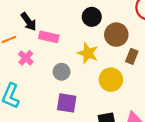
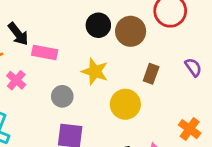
brown circle: (116, 35) -> (131, 31), moved

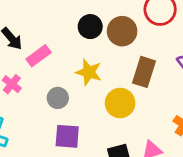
pink rectangle: (45, 53) -> (39, 56), turned -45
brown rectangle: (151, 74) -> (144, 72), size x1.5

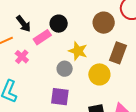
black circle: (90, 27) -> (59, 24), moved
gray circle: (58, 98) -> (65, 69), moved

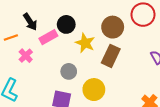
yellow star: (78, 51) -> (85, 43), moved
brown rectangle: (118, 53) -> (111, 56), moved
yellow circle: (99, 74) -> (94, 90), moved

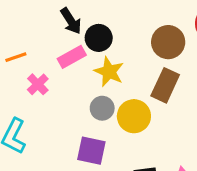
black arrow: (30, 22) -> (71, 21), moved
yellow star: (85, 43) -> (109, 72), moved
yellow circle: (94, 90) -> (134, 116), moved

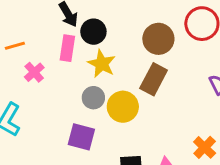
pink rectangle: (72, 57) -> (67, 48), turned -55

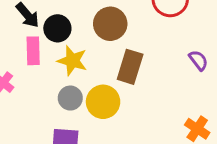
brown circle: (158, 39) -> (110, 24), moved

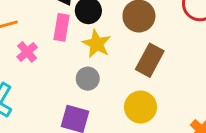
yellow circle: (103, 102) -> (140, 107), moved

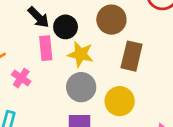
gray circle: (88, 79) -> (81, 87), size x1.4
yellow circle: (140, 107) -> (120, 101), moved

